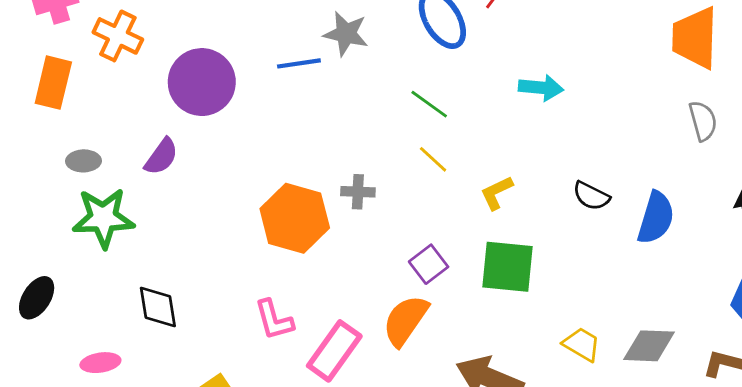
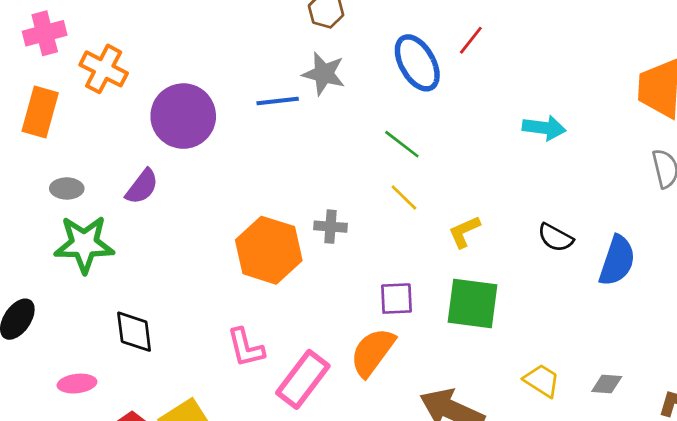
cyan arrow: (541, 88) -> (544, 128), moved
purple square: (429, 264) -> (396, 299), turned 33
gray diamond: (649, 346) -> (607, 384), size x0.6

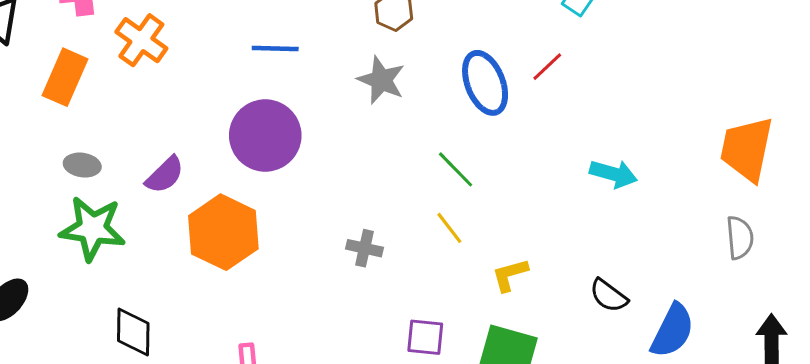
blue line: (278, 101) -> (275, 48), moved
purple circle: (183, 116) -> (265, 135), moved
orange hexagon: (269, 250) -> (223, 232), moved

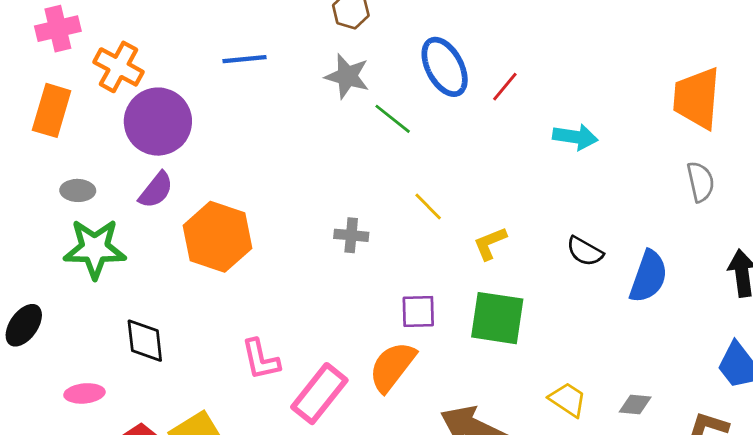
red line: (547, 67) -> (505, 87), moved
purple circle: (265, 135) -> (158, 122), moved
green line: (456, 169) -> (393, 119), moved

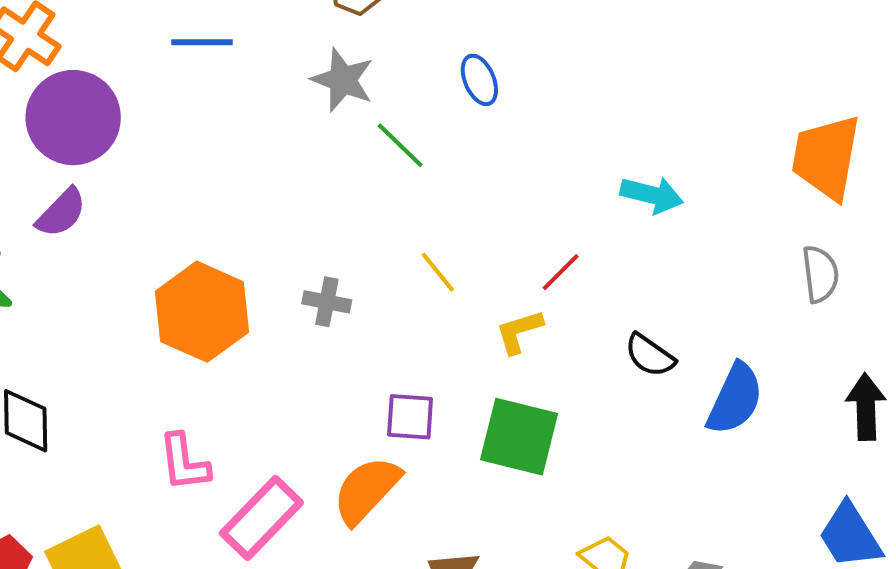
blue ellipse: (445, 67) -> (479, 80), size x0.6
red line: (505, 87) -> (561, 272), moved
orange hexagon: (217, 237) -> (202, 312), moved

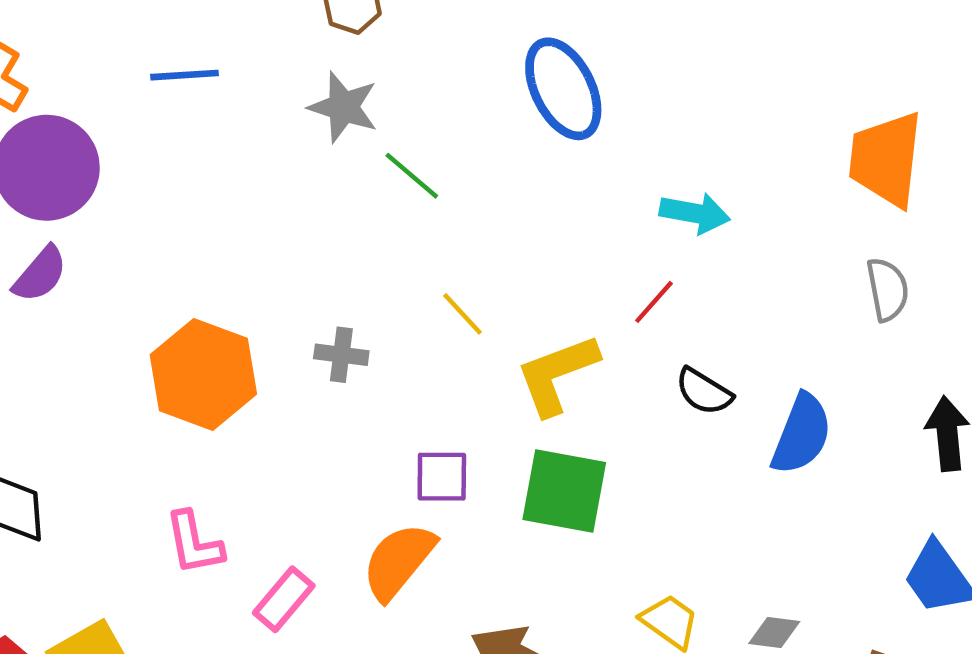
blue ellipse: (479, 80) -> (563, 89), moved, size x1.8
red line: (561, 272) -> (654, 302), moved
yellow L-shape: (519, 332) -> (557, 374), size x1.6
pink rectangle: (261, 518) -> (284, 599), size x0.7

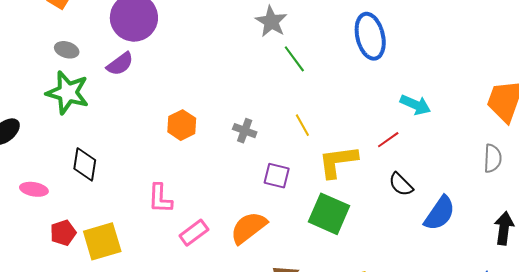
orange hexagon: (203, 374) -> (182, 125), size x0.6
purple square: (442, 477) -> (277, 176), moved

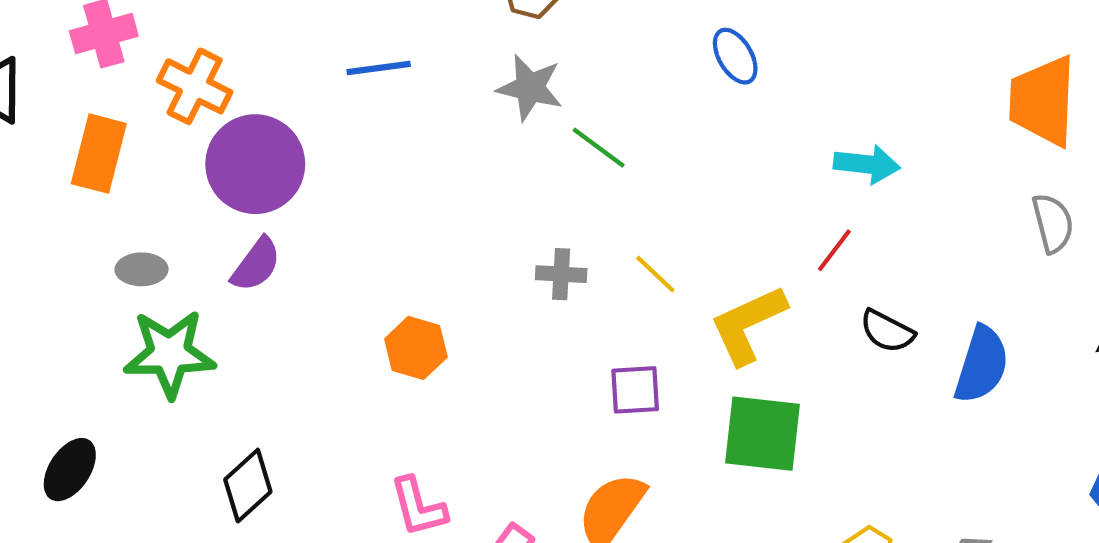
blue ellipse: (370, 36) -> (735, 56), size x0.6
gray cross: (245, 131) -> (561, 274), moved
black diamond: (85, 164) -> (248, 486), turned 56

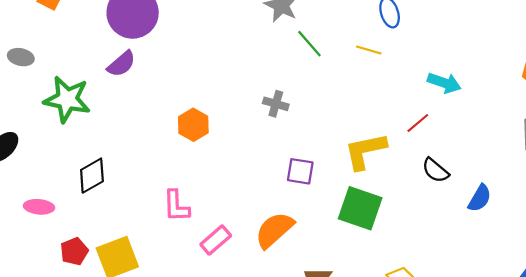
gray ellipse: (142, 269) -> (21, 57), moved
yellow line: (655, 274) -> (369, 50), moved, turned -40
blue semicircle: (982, 365) -> (480, 198), size x0.7

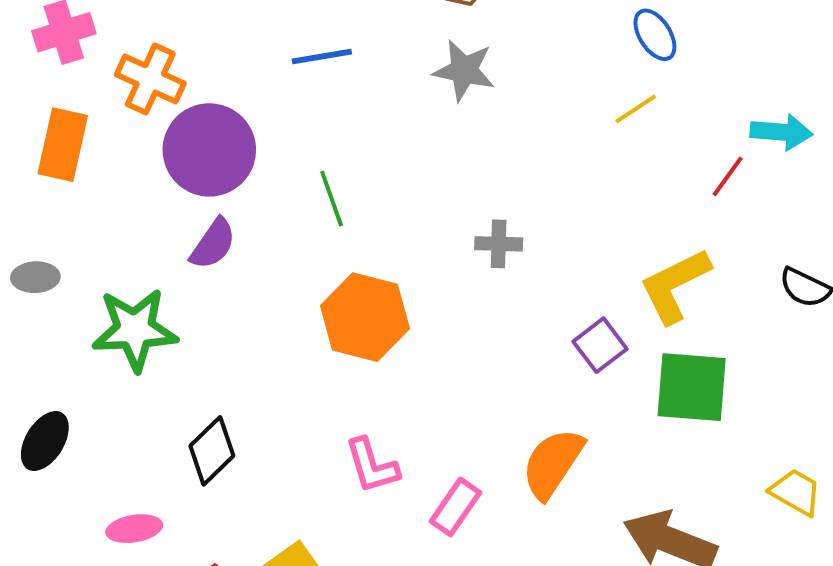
green line: (309, 44) -> (332, 199), moved, turned 36
yellow line: (369, 50) -> (636, 109), turned -35
red line: (418, 123) -> (728, 176), moved
orange hexagon: (193, 125) -> (365, 317), size x1.5
purple square: (300, 171) -> (600, 345), moved, turned -32

